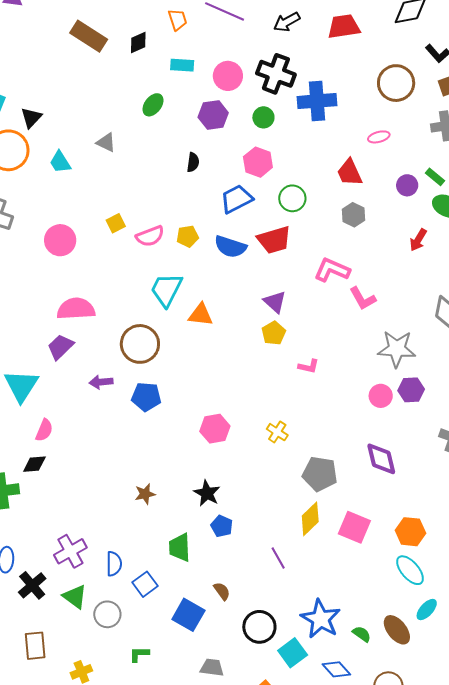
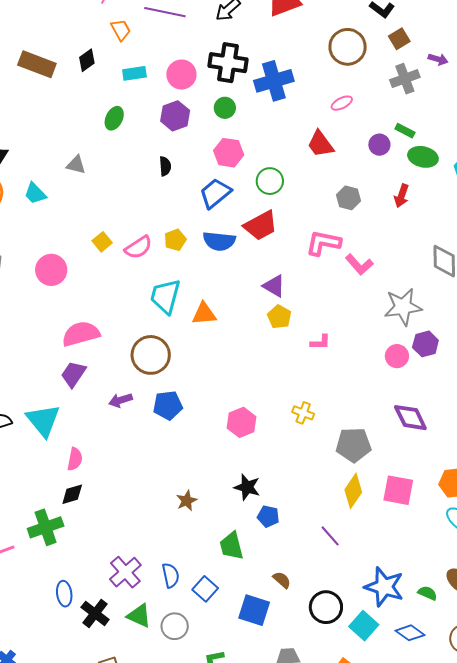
gray hexagon: (353, 215) -> (349, 198), moved

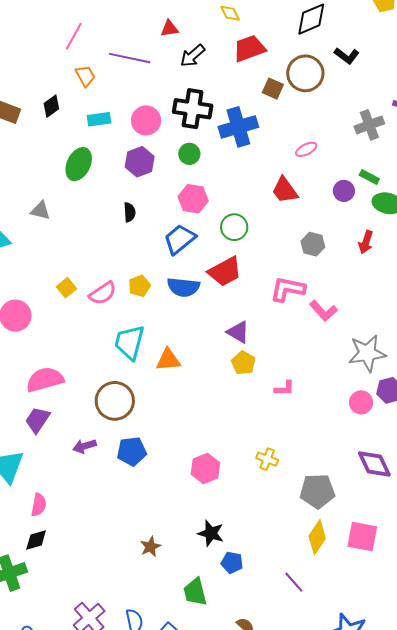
brown square: (399, 39) -> (273, 89), moved, turned -35
brown circle: (348, 47) -> (305, 73), moved
green ellipse: (114, 118) -> (79, 164), size x1.4

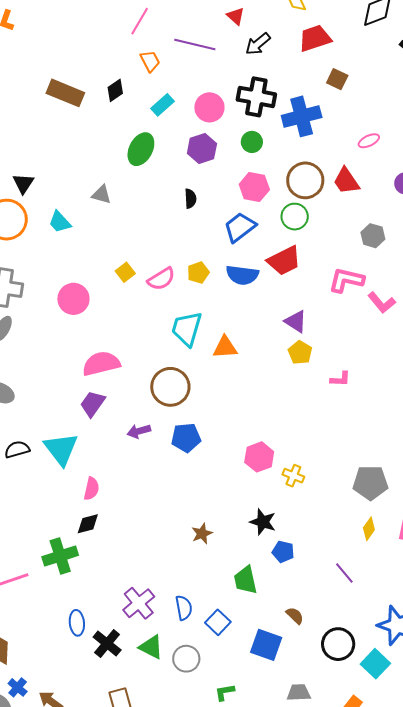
red triangle: (170, 29) -> (236, 16), turned 48
brown circle: (305, 73) -> (305, 180), moved
cyan rectangle: (99, 119) -> (162, 105), turned -35
yellow cross: (267, 459) -> (293, 476), moved
yellow diamond: (317, 537) -> (369, 529), size x0.7

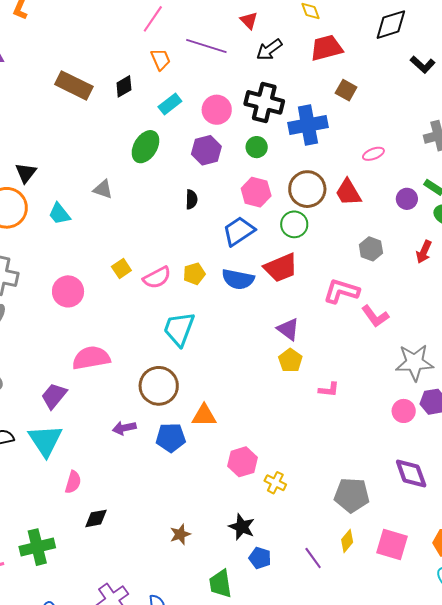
orange triangle: (225, 347) -> (204, 416), moved
purple trapezoid: (93, 404) -> (54, 396), moved
black diamond: (88, 524) -> (96, 518), moved
purple line: (344, 573) -> (313, 558), moved

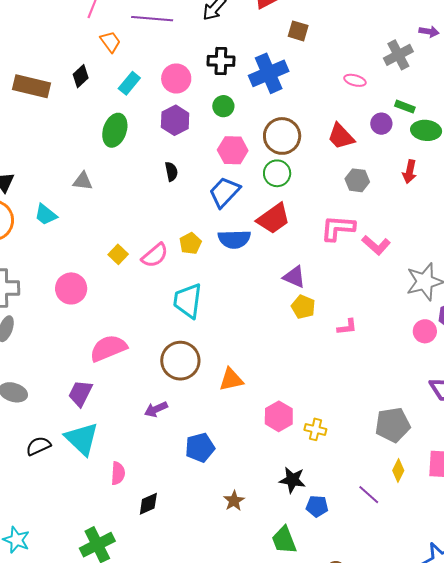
black cross: (264, 102) -> (221, 61), size x0.7
pink ellipse: (373, 154) -> (355, 80), moved, turned 50
red trapezoid: (348, 192) -> (341, 136), moved
blue pentagon: (171, 438) -> (200, 448), moved

